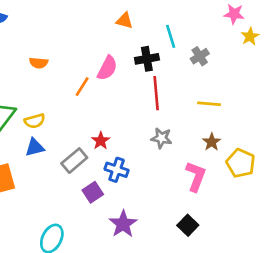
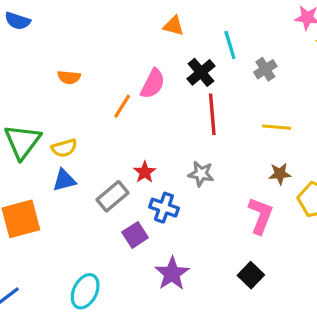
black cross: (147, 59) -> (201, 72), turned -30
gray star: (161, 138) -> (201, 174), moved
brown star: (212, 142) -> (280, 174), turned 30

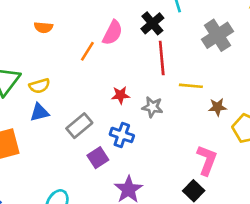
gray cross: (265, 69) -> (217, 35), moved, size x1.6
yellow line: (277, 127) -> (191, 86), moved
red star: (145, 172) -> (120, 95), moved, turned 30
pink L-shape: (261, 216) -> (207, 160), moved

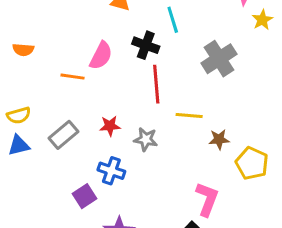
black cross: (152, 23) -> (146, 45), turned -30
orange line: (87, 51) -> (73, 77), turned 66
gray rectangle: (79, 126) -> (64, 135), moved

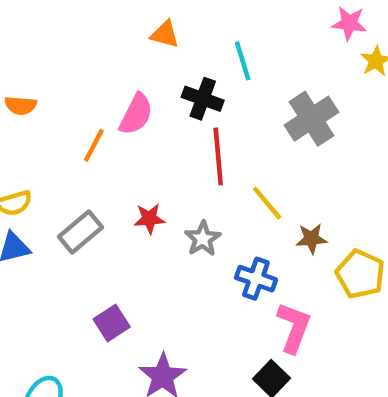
orange line: (73, 77) -> (94, 145), turned -70
yellow line: (189, 115) -> (267, 203), turned 45
gray star: (146, 139) -> (203, 239), turned 30
blue cross: (111, 171) -> (256, 279), moved

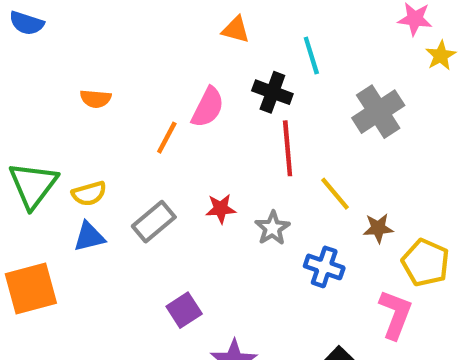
pink L-shape: (294, 327) -> (395, 314), moved

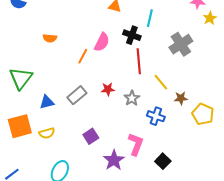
cyan line: (311, 56) -> (150, 18), turned 30
yellow semicircle: (89, 194) -> (47, 133), moved
pink L-shape: (395, 314) -> (136, 144), moved

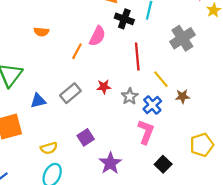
black cross: (132, 35) -> (124, 19), moved
yellow pentagon: (203, 114) -> (202, 145), moved, turned 30
blue cross: (156, 116) -> (152, 105), moved, turned 30
yellow semicircle: (47, 133) -> (49, 148), moved
pink L-shape: (136, 144) -> (146, 132), moved

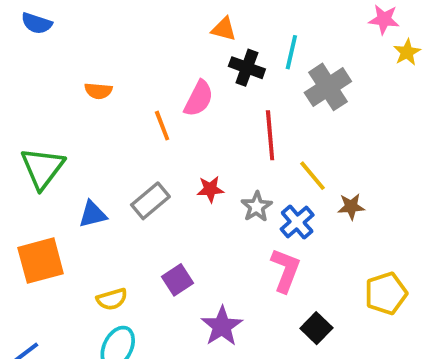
gray cross: (182, 38) -> (328, 87), moved
orange line: (77, 51) -> (162, 126), turned -49

